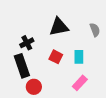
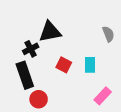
black triangle: (59, 27) -> (50, 32), moved
pink rectangle: (80, 83) -> (103, 96), moved

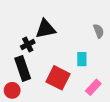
red square: (64, 65) -> (58, 78), moved, size x1.6
red circle: (39, 99) -> (12, 90), moved

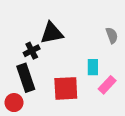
red square: (58, 78) -> (66, 88), turned -30
pink rectangle: (93, 87) -> (107, 85), moved

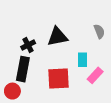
black triangle: (52, 33) -> (57, 37), moved
black rectangle: (26, 78) -> (23, 69), turned 30

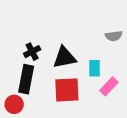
gray semicircle: (99, 31) -> (114, 36), turned 104
black triangle: (57, 37) -> (64, 58), moved

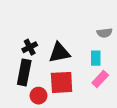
cyan rectangle: (94, 68) -> (96, 58), moved
red circle: (14, 104) -> (38, 96), moved

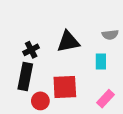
black triangle: (59, 53) -> (68, 42), moved
pink rectangle: (100, 79) -> (106, 99), moved

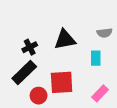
black rectangle: (25, 77) -> (24, 72), turned 35

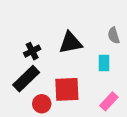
gray semicircle: (105, 33) -> (114, 35), turned 80

